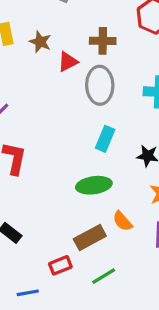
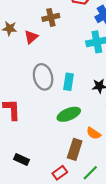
gray ellipse: (100, 85) -> (43, 77), moved
brown rectangle: (90, 237) -> (75, 149), turned -30

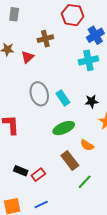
cyan rectangle: (69, 82) -> (63, 98), turned -42
brown rectangle: (75, 149) -> (70, 161), turned -54
red rectangle: (60, 173) -> (38, 175), moved

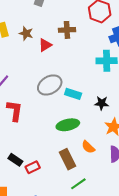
gray ellipse: (39, 94) -> (50, 85), turned 65
cyan rectangle: (63, 98) -> (73, 94), turned -49

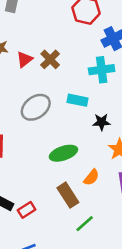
brown cross: (67, 30) -> (50, 59), moved, turned -35
cyan rectangle: (73, 94) -> (78, 100), moved
orange semicircle: (88, 147) -> (91, 177), turned -88

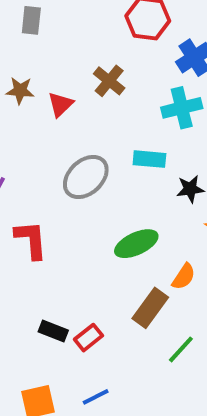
brown cross: (50, 59) -> (109, 81), moved
brown rectangle: (68, 195) -> (150, 308), turned 75

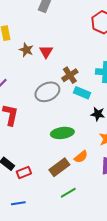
brown cross: (109, 81) -> (70, 75), moved
brown star: (20, 91) -> (26, 50), moved
red triangle: (60, 104) -> (46, 52), turned -32

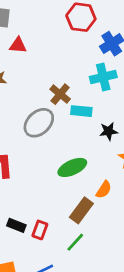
red triangle: (46, 52) -> (18, 45), moved, turned -40
red rectangle: (24, 173) -> (40, 230), turned -32
green line: (68, 193) -> (75, 242), moved

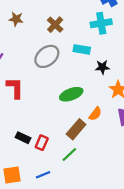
brown cross: (60, 94) -> (55, 25), moved

